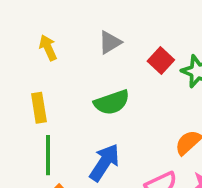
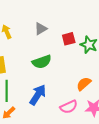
red square: (161, 60) -> (69, 39), turned 32

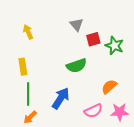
gray triangle: (41, 29) -> (76, 25), moved, turned -40
green semicircle: (42, 62) -> (76, 66), moved

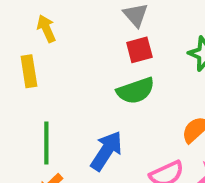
red square: (93, 39) -> (139, 50), moved
yellow rectangle: (23, 67) -> (29, 71), moved

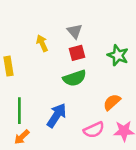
yellow arrow: (46, 29) -> (42, 43), moved

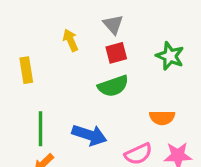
orange semicircle: (112, 102) -> (162, 118), turned -138
blue arrow: (57, 115) -> (89, 135), turned 75

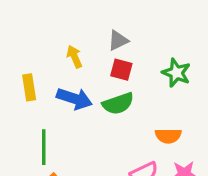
gray triangle: (113, 24) -> (118, 40), turned 45
red square: (116, 53) -> (121, 70), turned 30
blue arrow: (89, 135) -> (74, 99), moved

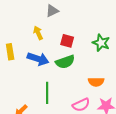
gray triangle: (118, 40) -> (52, 11), moved
green line: (44, 147) -> (47, 93), moved

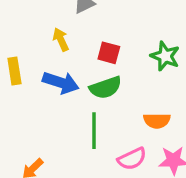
green line: (47, 93) -> (94, 131), moved

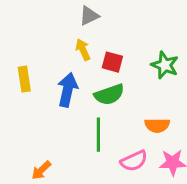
yellow arrow: (61, 40) -> (83, 50), moved
blue arrow: (61, 83) -> (67, 90), turned -96

